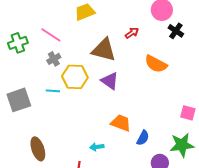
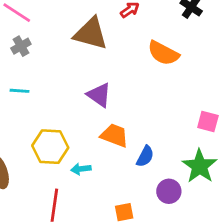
yellow hexagon: (75, 77) -> (50, 147), moved
purple triangle: (110, 81) -> (99, 95), moved
green star: (182, 145) -> (200, 166), turned -30

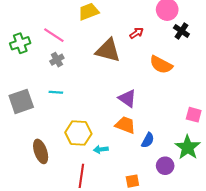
purple triangle: (99, 95) -> (127, 98), moved

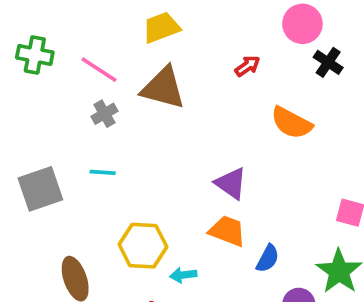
green cross: (20, 43) -> (35, 55), moved, turned 30
brown triangle: (108, 50) -> (163, 88), moved

